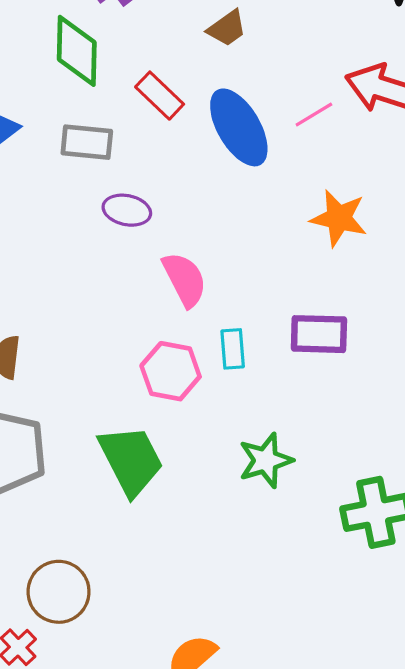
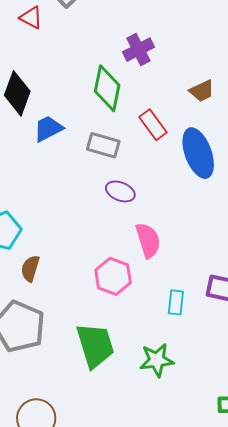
cyan rectangle: (233, 349) -> (176, 302), moved
pink hexagon: (171, 371) -> (113, 276), moved
green star: (266, 460) -> (157, 360), moved

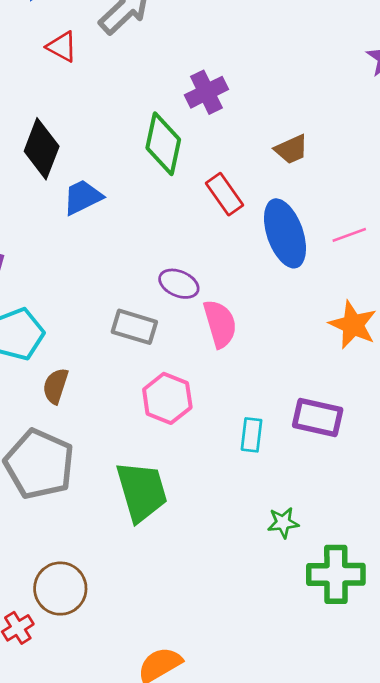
gray rectangle: (103, 145) -> (134, 327), moved
pink semicircle: (148, 240) -> (220, 324), moved
green star: (157, 360) -> (283, 523), moved, size x0.7

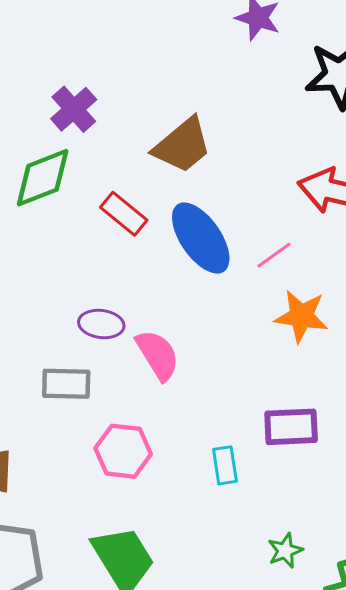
green diamond: (163, 144) -> (43, 178), turned 72
brown trapezoid: (291, 149) -> (182, 145), size x1.6
pink line: (349, 235) -> (274, 255), moved

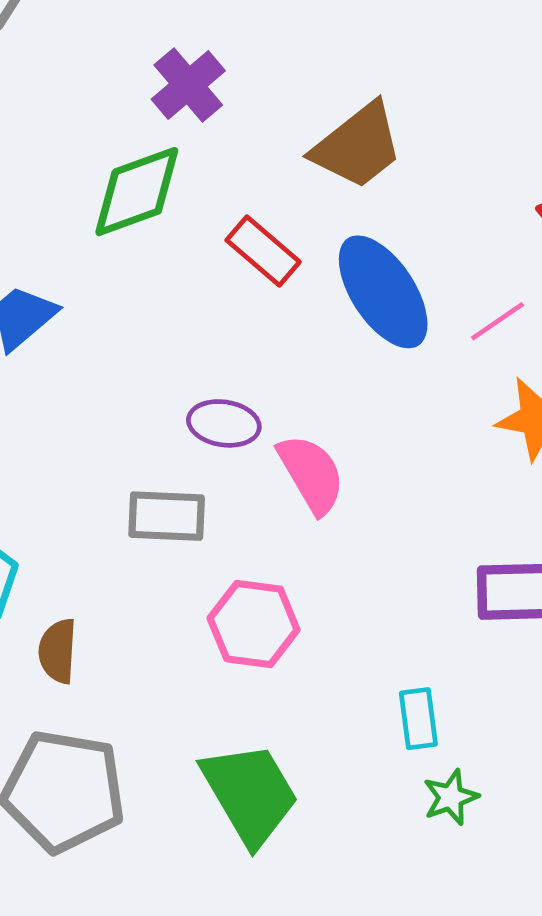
cyan rectangle: (225, 465) -> (418, 719), moved
green star: (285, 551) -> (451, 797), moved

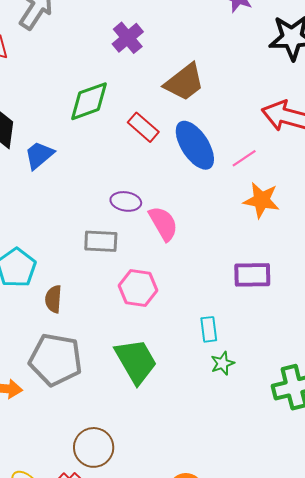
purple cross: (188, 85) -> (128, 38), moved

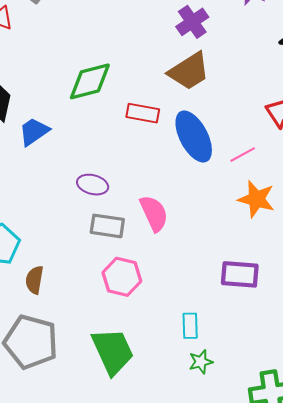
purple cross: (128, 38) -> (192, 22), moved
red rectangle: (143, 127) -> (143, 113), turned -36
purple ellipse: (126, 201) -> (93, 185), moved
gray rectangle: (101, 241) -> (107, 226), moved

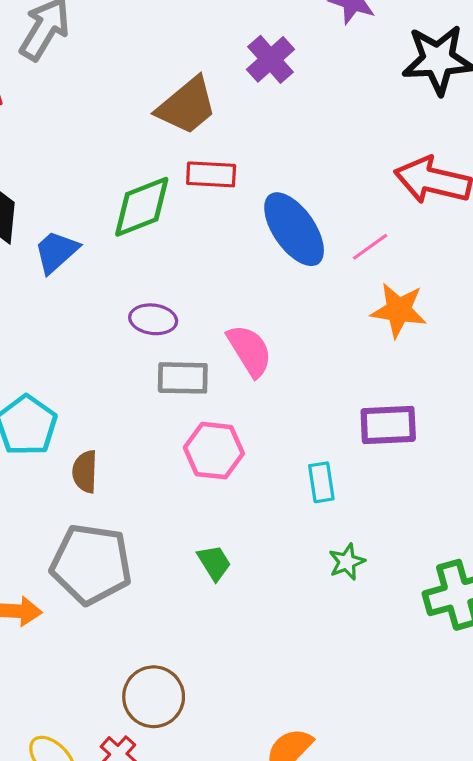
brown trapezoid: (189, 71) -> (187, 106), moved
green diamond: (90, 81) -> (142, 207), moved
red rectangle: (143, 113) -> (211, 174), moved
cyan rectangle: (190, 326) -> (321, 482), moved
green trapezoid: (113, 351) -> (214, 563), size x0.5

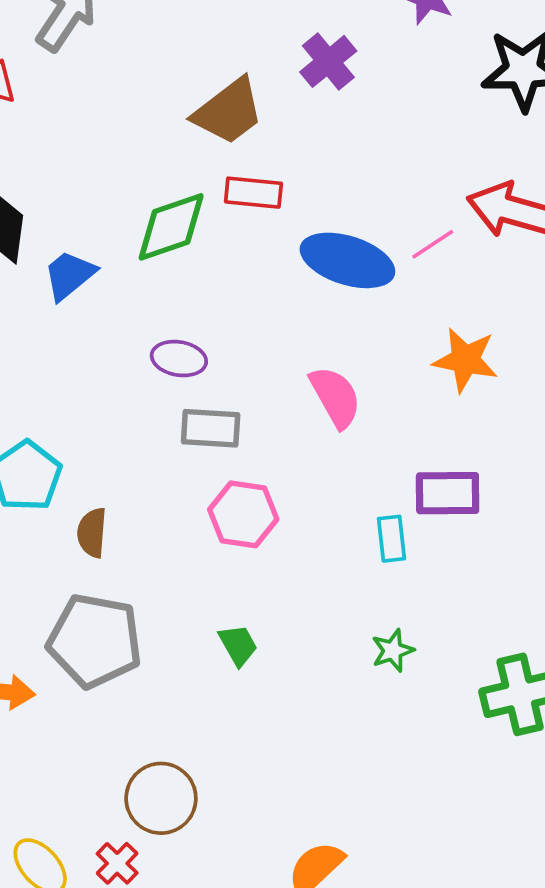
blue ellipse: (294, 229) -> (347, 260), turned -40
pink line: (370, 247) -> (433, 244), moved
pink semicircle: (250, 351) -> (335, 397), moved
cyan rectangle: (321, 482) -> (392, 539), moved

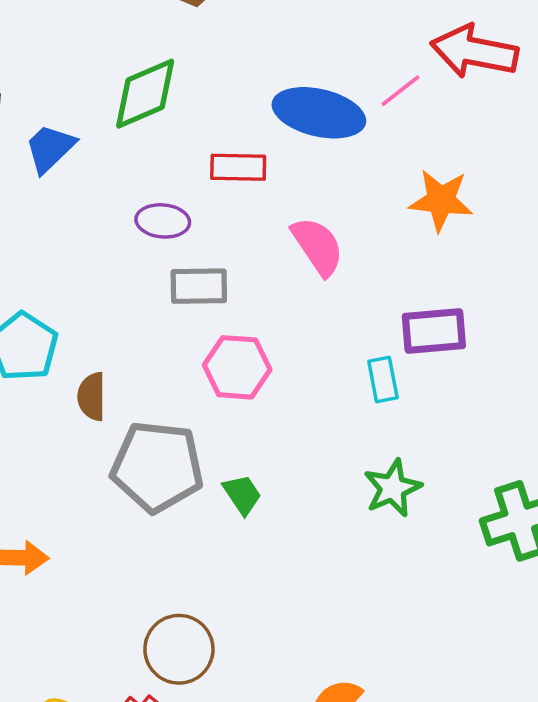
red rectangle: (253, 193) -> (238, 167), moved
gray pentagon: (95, 641) -> (157, 467), moved
green star: (393, 651) -> (393, 488), size x1.4

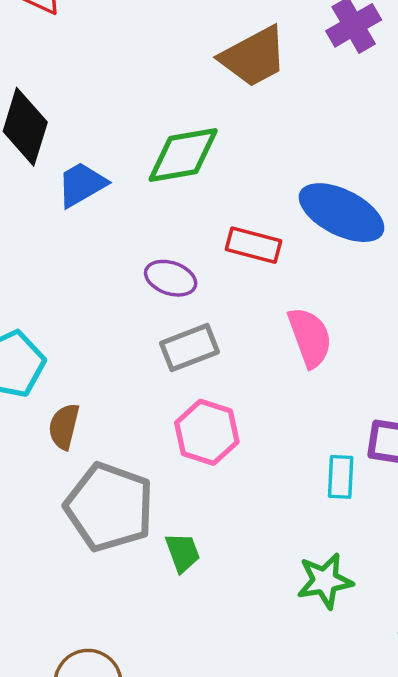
gray rectangle: (199, 286) -> (190, 348), turned -34

